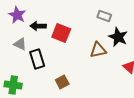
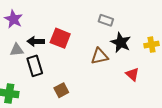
black arrow: (38, 26) -> (36, 41), moved
gray triangle: (20, 44) -> (17, 50), turned -32

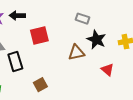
red square: (60, 38) -> (39, 36), turned -36
black arrow: (36, 41) -> (17, 16), moved

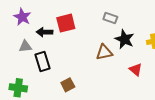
black arrow: (17, 16) -> (45, 32), moved
red square: (39, 36) -> (66, 23), moved

